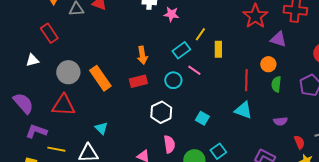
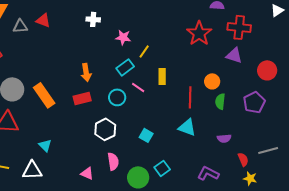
pink star: (171, 14) -> (123, 37), moved
purple triangle: (278, 39) -> (234, 55), moved
yellow rectangle: (218, 49) -> (162, 76), moved

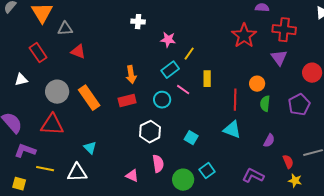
red triangle: (43, 20) -> (78, 52), moved
purple triangle: (234, 55) -> (279, 58), turned 36
purple semicircle: (224, 138) -> (269, 141), turned -56

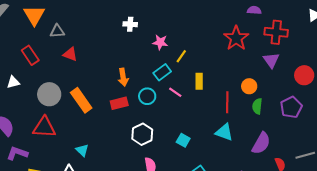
cyan circle: (162, 100) -> (147, 96), moved
purple semicircle: (269, 141) -> (261, 143), size x1.6

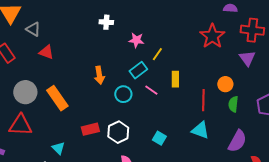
gray triangle: (57, 31) -> (33, 29), turned 35
red rectangle: (119, 103) -> (90, 129), moved

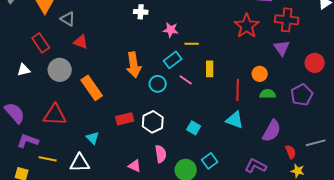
yellow line: (157, 54) -> (192, 44), turned 56
orange arrow: (99, 75) -> (134, 65), size x1.4
gray circle: (25, 92) -> (60, 70), moved
green semicircle: (233, 104) -> (268, 94), turned 84

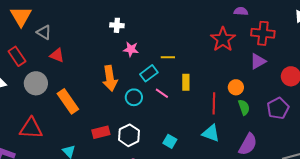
pink star: (171, 30) -> (131, 49), moved
purple triangle: (282, 48) -> (258, 61), turned 36
green semicircle: (268, 94) -> (244, 107), turned 70

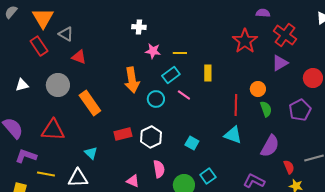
red cross: (263, 33) -> (285, 35), turned 30
red rectangle: (17, 56) -> (39, 46), moved
yellow line: (168, 57) -> (180, 53), moved
yellow rectangle: (186, 82) -> (208, 73), moved

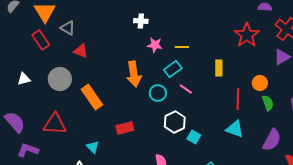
yellow rectangle: (208, 73) -> (219, 68), moved
white hexagon: (151, 137) -> (175, 122), moved

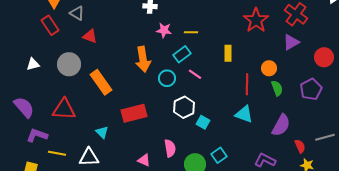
red rectangle: (125, 128) -> (134, 113), size x1.4

